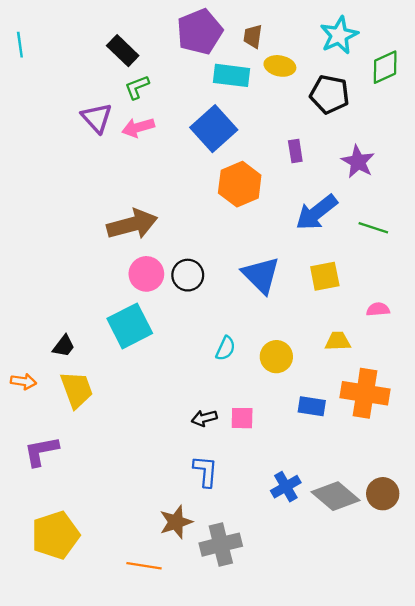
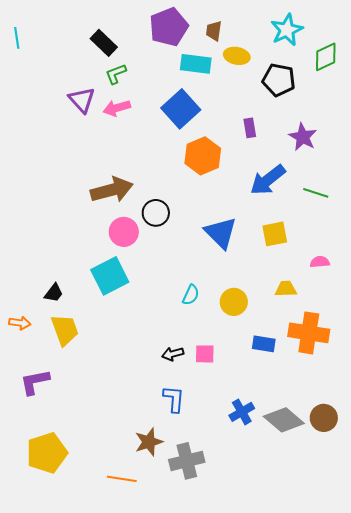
black circle: (188, 275) -> (156, 213), moved

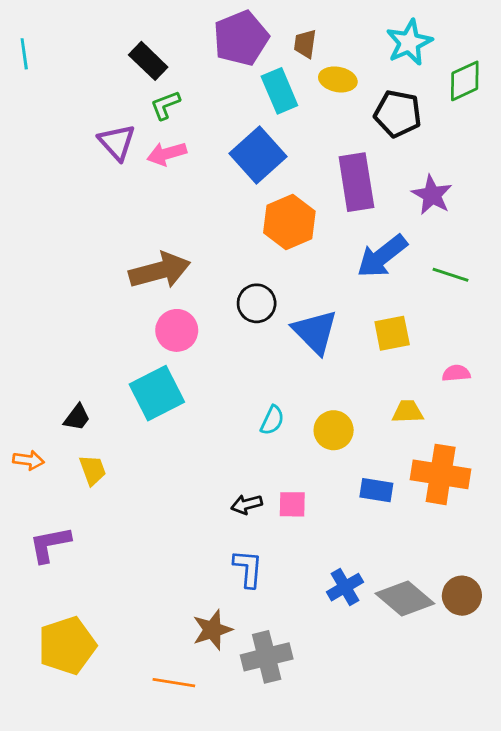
cyan rectangle: (196, 64) -> (279, 91), turned 60
purple rectangle: (250, 128) -> (356, 182), size x2.0
black circle: (156, 213) -> (257, 303), moved
yellow trapezoid: (65, 330) -> (93, 470), size x0.7

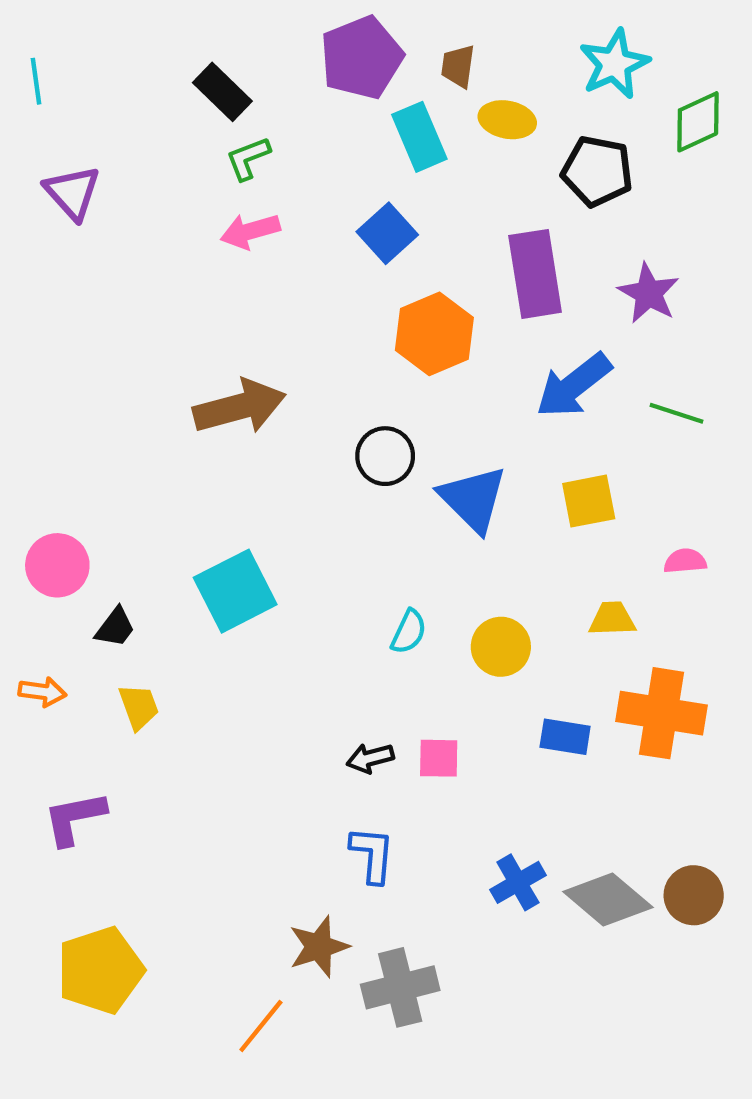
purple triangle: (117, 142) -> (72, 193), moved
blue square: (258, 155) -> (387, 233), size x0.7
pink circle: (177, 330) -> (57, 565), moved
orange line: (174, 683) -> (261, 1026), turned -60

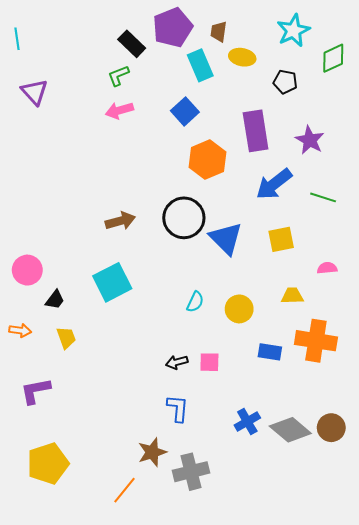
black rectangle: (222, 92) -> (132, 44), moved
black pentagon: (597, 171) -> (285, 82), size x0.7
brown arrow: (239, 407) -> (120, 221), moved, size x0.7
black circle: (385, 456) -> (184, 218), size x1.5

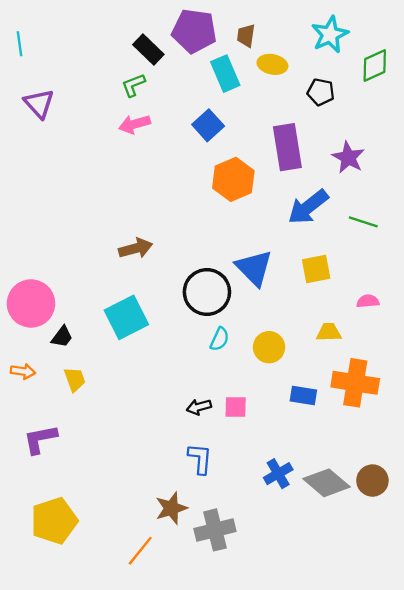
purple pentagon: (173, 27) -> (194, 31), turned 30
black circle: (184, 218) -> (207, 292), moved
pink circle: (27, 270) -> (31, 303), size x1.4

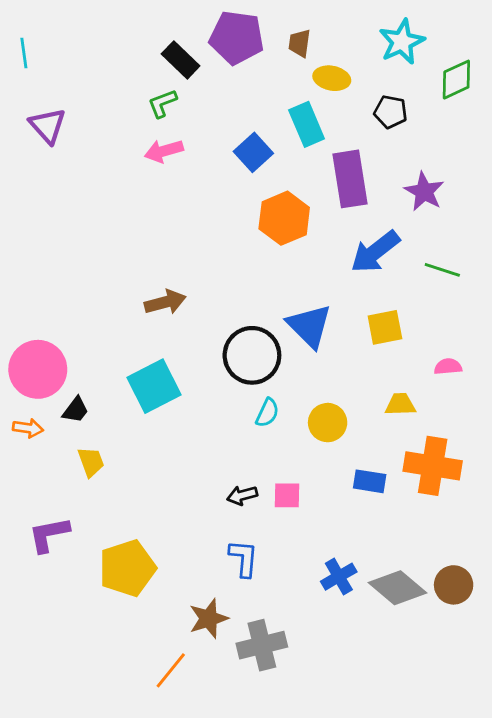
cyan rectangle: (225, 74) -> (307, 124), moved
orange arrow: (23, 371) -> (28, 428), moved
yellow pentagon: (54, 521) -> (127, 568), moved

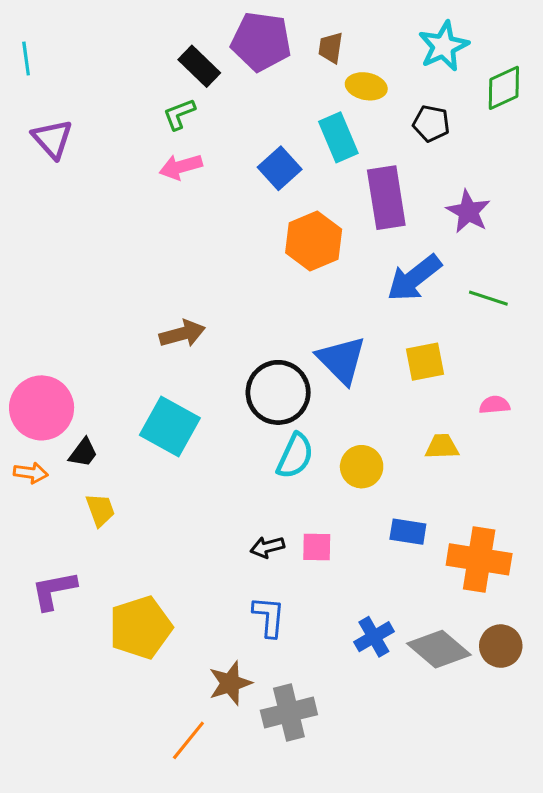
cyan square: (154, 386) -> (170, 426), turned -34
cyan semicircle: (267, 413) -> (295, 456), size x1.4
orange cross: (433, 466) -> (479, 559), moved

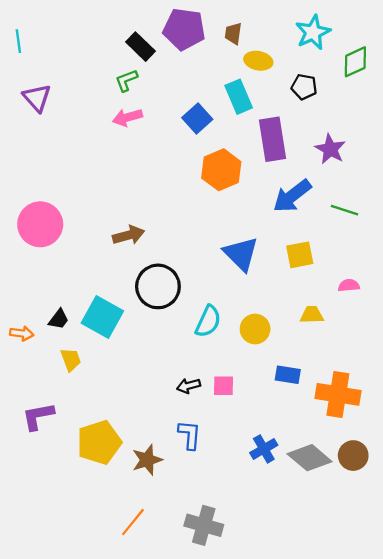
black circle: (278, 392) -> (158, 286), moved
pink circle: (42, 408) -> (40, 224), moved
cyan square: (170, 426) -> (102, 317), moved
brown star: (230, 683) -> (147, 460), moved
gray cross: (289, 713) -> (204, 525), moved, turned 30

